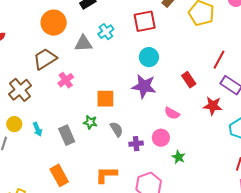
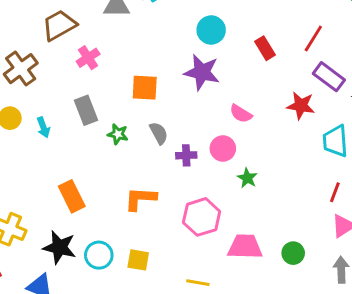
red rectangle: (189, 80) -> (265, 48), moved
green star: (90, 122) -> (118, 134), moved
gray rectangle: (67, 135) -> (86, 110), moved

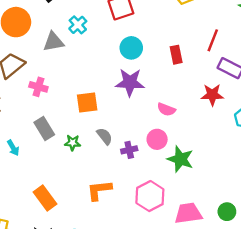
red rectangle: (265, 48) -> (176, 55), turned 30
pink cross: (88, 58) -> (38, 87), turned -30
green star: (247, 178) -> (180, 159), size x1.6

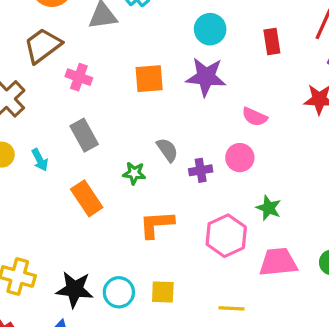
orange square: (87, 102) -> (149, 79), moved
green star: (73, 143) -> (134, 173), moved
green star: (180, 159) -> (269, 208), moved, size x0.7
orange rectangle: (45, 198) -> (87, 198), moved

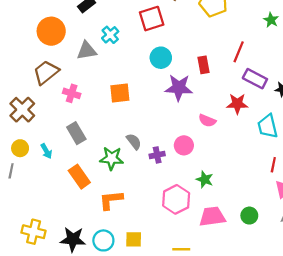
purple star: (206, 77) -> (179, 88), moved
pink semicircle: (255, 117) -> (207, 121), moved
green star: (134, 173) -> (112, 158), size x1.5
orange L-shape: (156, 224) -> (111, 200), moved

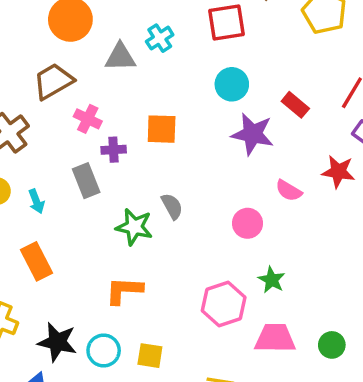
red rectangle: (203, 65) -> (295, 105), turned -48
purple cross: (157, 155) -> (114, 150), moved
orange rectangle: (79, 177) -> (37, 261), moved

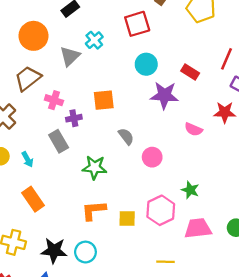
gray triangle: (120, 57) -> (70, 56), turned -35
gray semicircle: (172, 206) -> (126, 136), moved
pink circle: (247, 223) -> (152, 157), moved
yellow square: (150, 356) -> (127, 218), moved

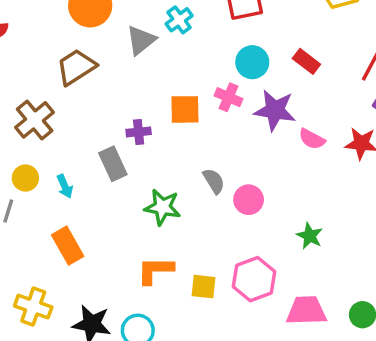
red rectangle: (190, 72) -> (306, 61), moved
pink cross: (54, 100) -> (228, 97), moved
pink semicircle: (193, 129) -> (312, 139), moved
gray semicircle: (126, 136) -> (214, 181), moved
green star: (190, 190) -> (310, 236), moved

